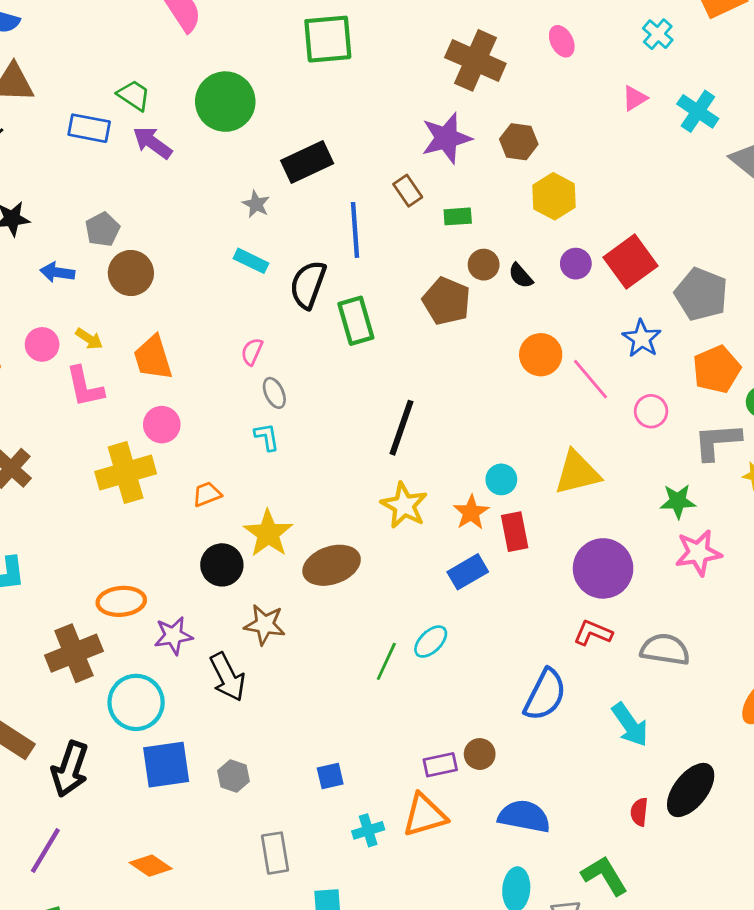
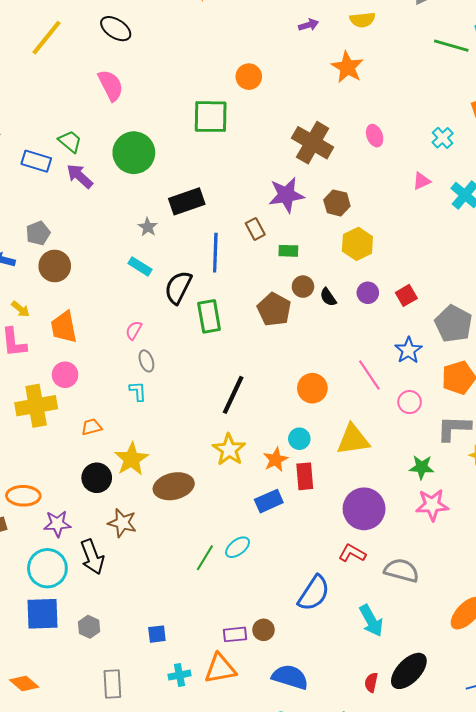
red square: (630, 262) -> (406, 295), size x0.6
orange circle: (541, 355) -> (312, 388), moved
cyan circle: (136, 702) -> (47, 568), moved

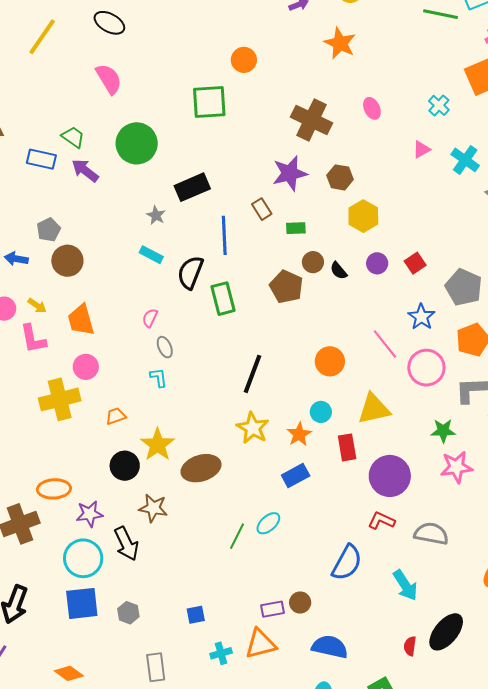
pink circle: (410, 402) -> (426, 368), size x1.6
red rectangle: (305, 476) -> (347, 447), moved

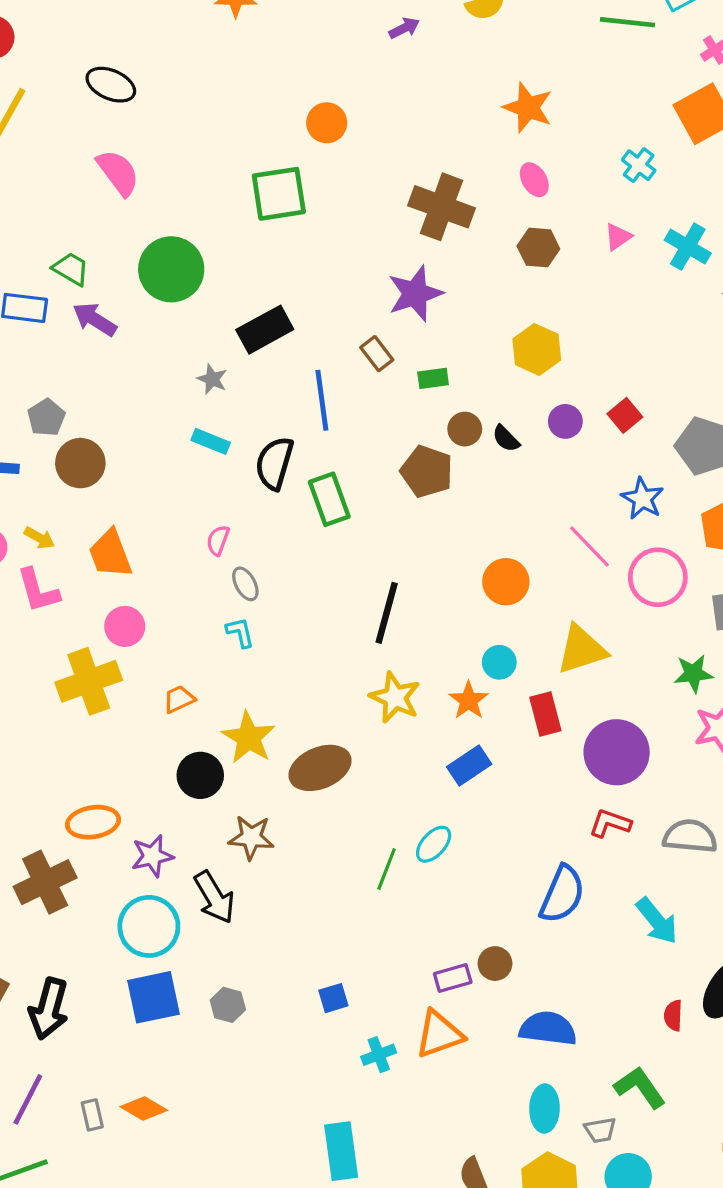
orange star: (340, 43) -> (528, 108), moved
brown hexagon: (340, 177) -> (538, 247), moved
gray rectangle: (156, 667) -> (92, 1115), moved, size x0.7

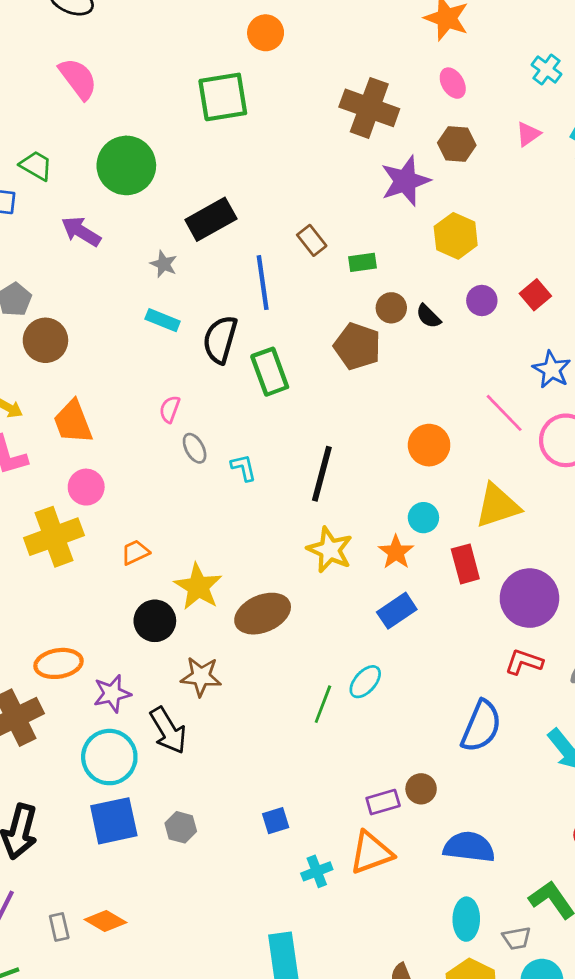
purple star: (415, 294) -> (405, 181), moved
purple arrow: (95, 319) -> (81, 231), moved
cyan L-shape: (240, 632) -> (244, 468), moved

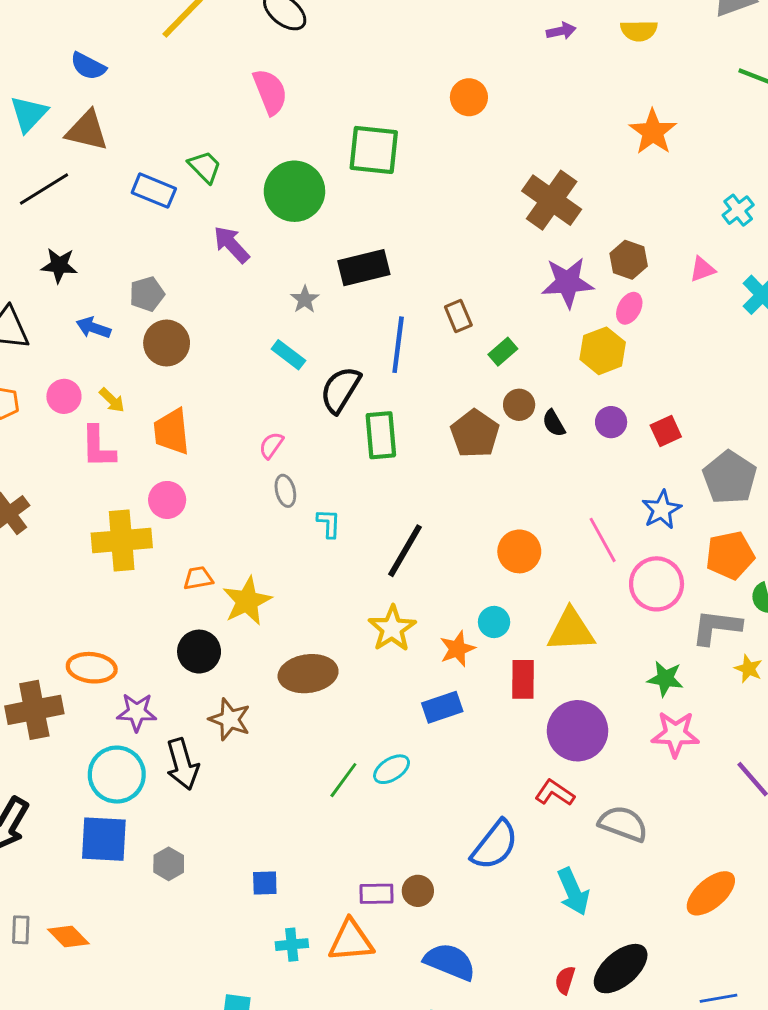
pink ellipse: (453, 83) -> (629, 308), moved, turned 44
green square: (223, 97) -> (374, 150), moved
green rectangle: (362, 262) -> (503, 352), turned -48
yellow star: (198, 587) -> (247, 601), moved

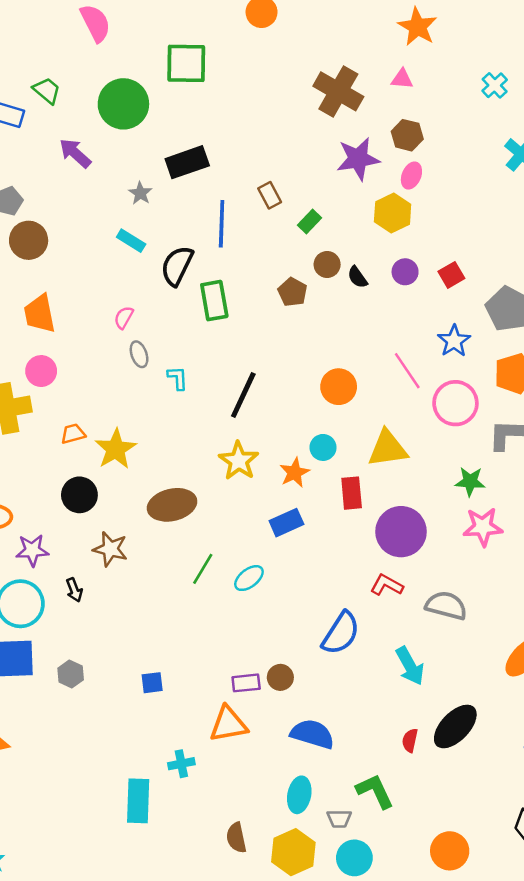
pink triangle: (702, 269) -> (402, 79), moved, turned 30
brown pentagon: (475, 434) -> (293, 292), size x0.7
black arrow: (182, 764) -> (74, 590), size x0.6
green line: (343, 780) -> (203, 569), moved
cyan cross: (292, 945) -> (181, 764), moved

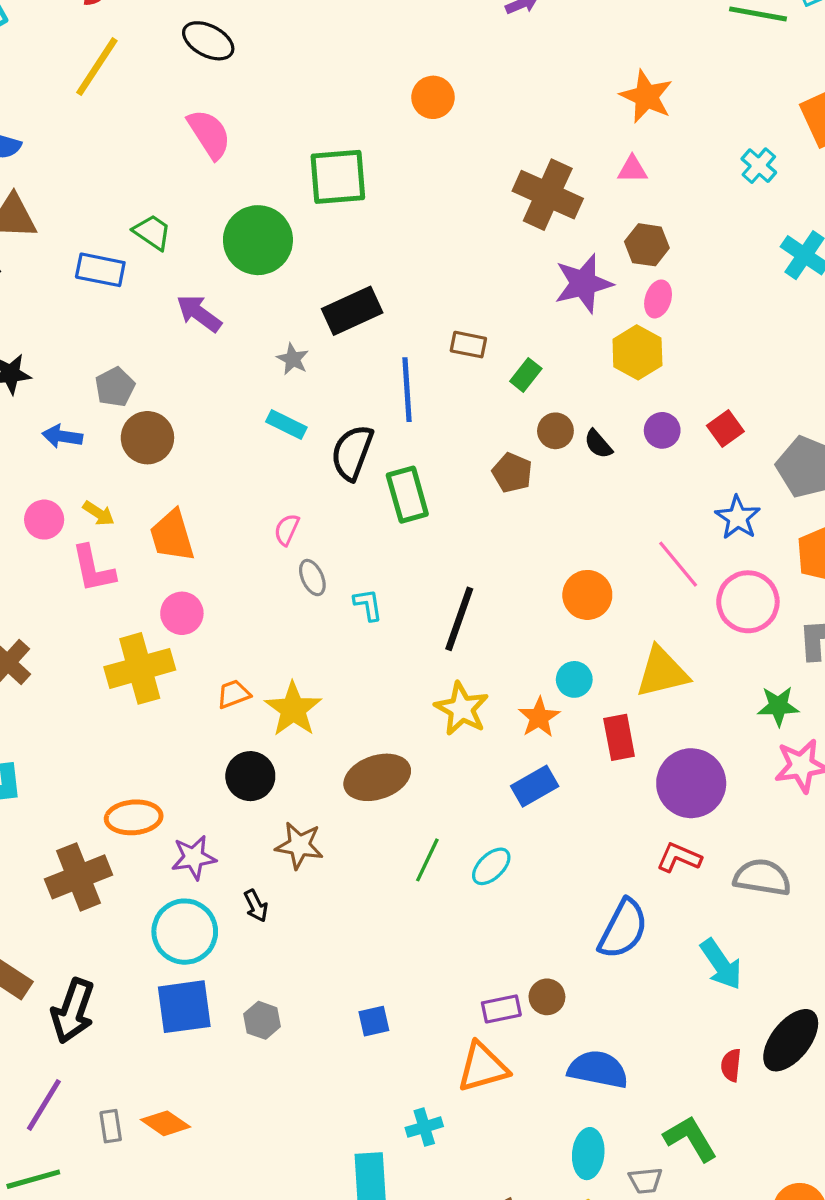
brown rectangle: (270, 195) -> (468, 345), turned -45

